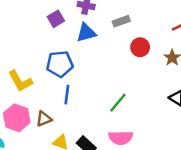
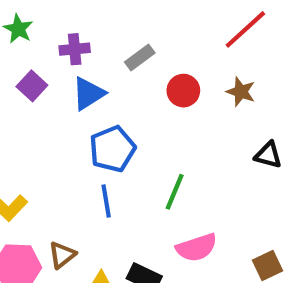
blue pentagon: (60, 64) -> (112, 149), moved
blue line: (67, 95) -> (106, 201), moved

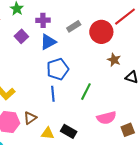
red circle: (183, 91) -> (101, 32), moved, size x1.5
brown star: (241, 92) -> (114, 60), moved
pink semicircle: (197, 248) -> (106, 118), moved

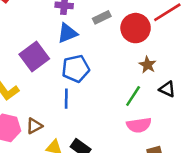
purple square: (21, 36) -> (34, 57), moved, size x1.6
green line: (86, 92) -> (133, 96), moved
pink semicircle: (106, 118) -> (139, 125), moved

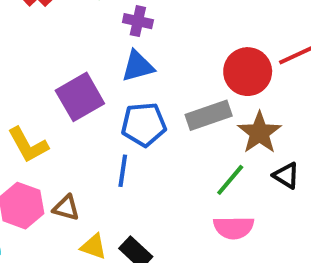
gray rectangle: (102, 17) -> (209, 115), moved, size x1.5
brown star: (147, 65) -> (259, 133), size x1.5
brown triangle: (34, 126) -> (66, 208), turned 36

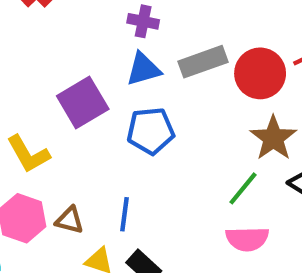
gray rectangle: (209, 115) -> (203, 62), moved
blue line: (123, 171) -> (125, 214), moved

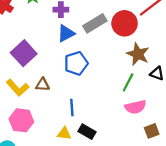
purple square: (83, 102) -> (24, 53), moved
brown triangle: (70, 220) -> (43, 85), moved

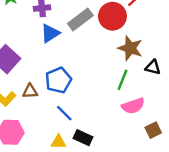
blue pentagon: (76, 63) -> (58, 80), moved
blue line: (72, 108) -> (64, 113), turned -35

